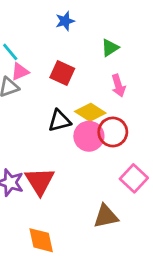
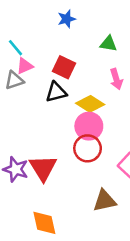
green triangle: (110, 48) -> (108, 44), turned 42
black triangle: (59, 121) -> (56, 92), moved
red circle: (113, 132) -> (88, 148), moved

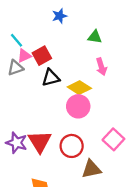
red square: (64, 67) -> (42, 56), moved, turned 36
red circle: (88, 148) -> (72, 146), moved

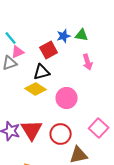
blue star: (59, 16) -> (64, 36), moved
red square: (42, 56) -> (49, 50), moved
yellow diamond: (79, 88) -> (36, 89), moved

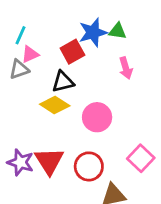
blue star: (64, 36) -> (93, 32), size x1.5
cyan line: (11, 38) -> (20, 35), turned 64

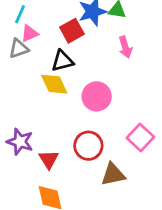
yellow diamond: (55, 105) -> (54, 84), turned 32
red triangle: (49, 161) -> (49, 159), moved, size x0.7

